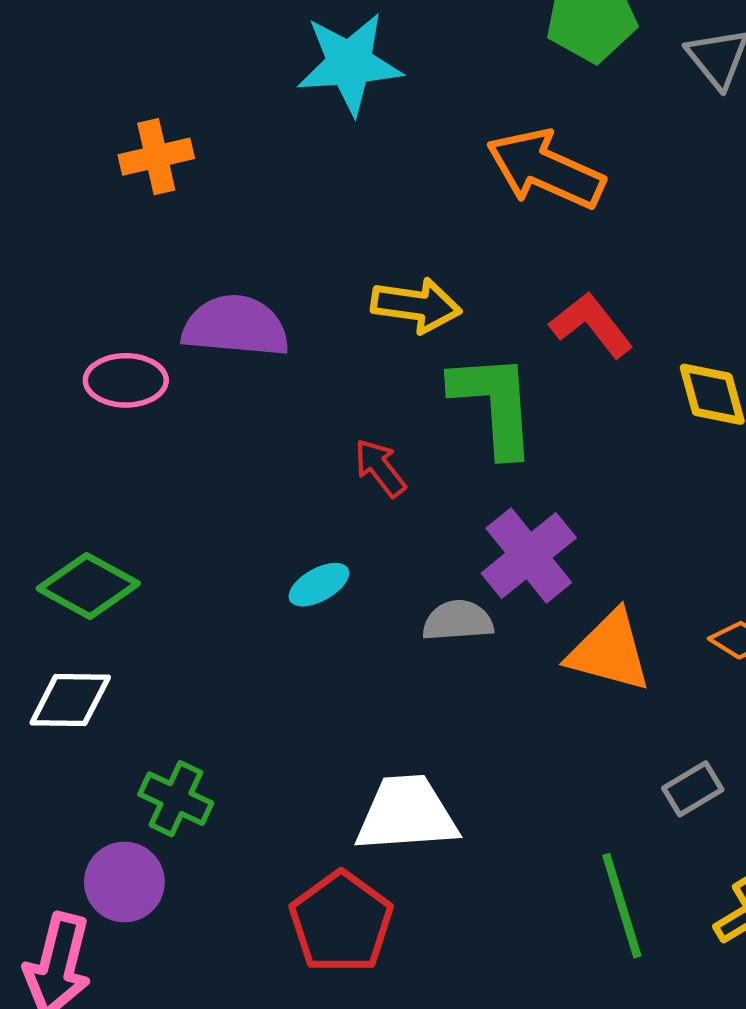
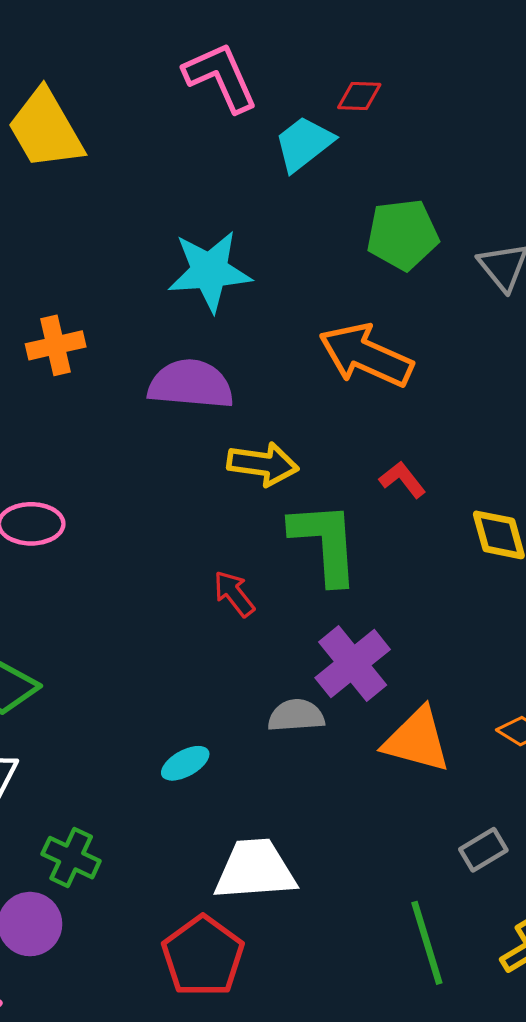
red L-shape: (591, 325) -> (402, 480), size x0.7
purple semicircle: (236, 326) -> (191, 384), moved
cyan ellipse: (319, 585) -> (185, 763), moved

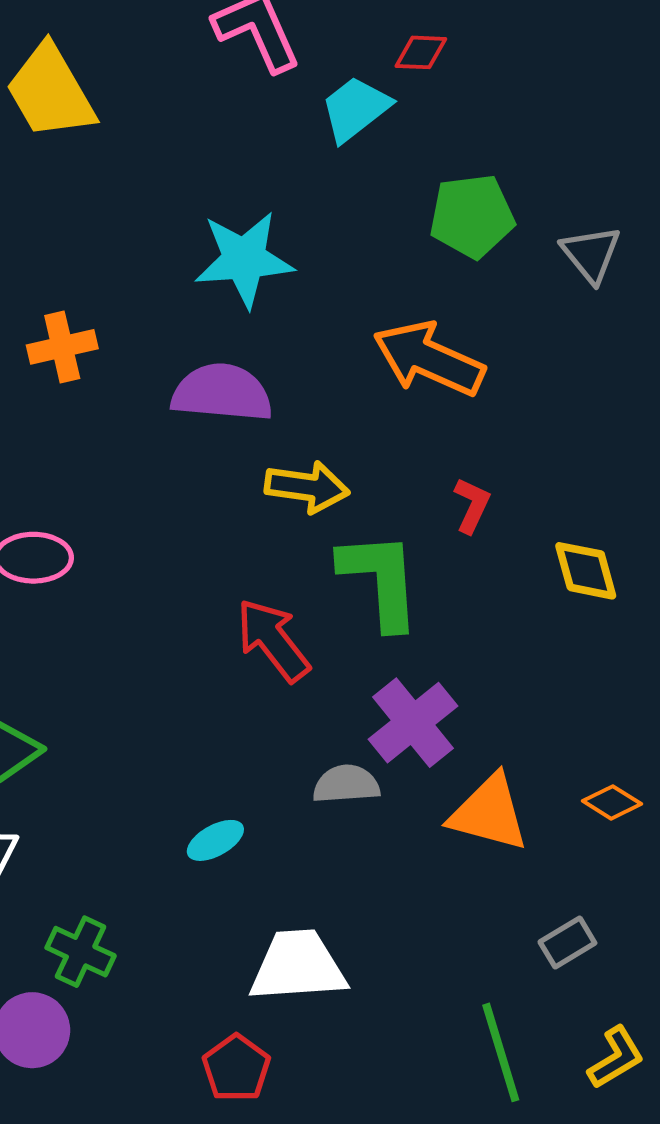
red L-shape: (402, 480) -> (472, 505), turned 63
red arrow: (234, 594) -> (273, 640), size x1.5
red pentagon: (203, 956) -> (236, 1068), size x0.7

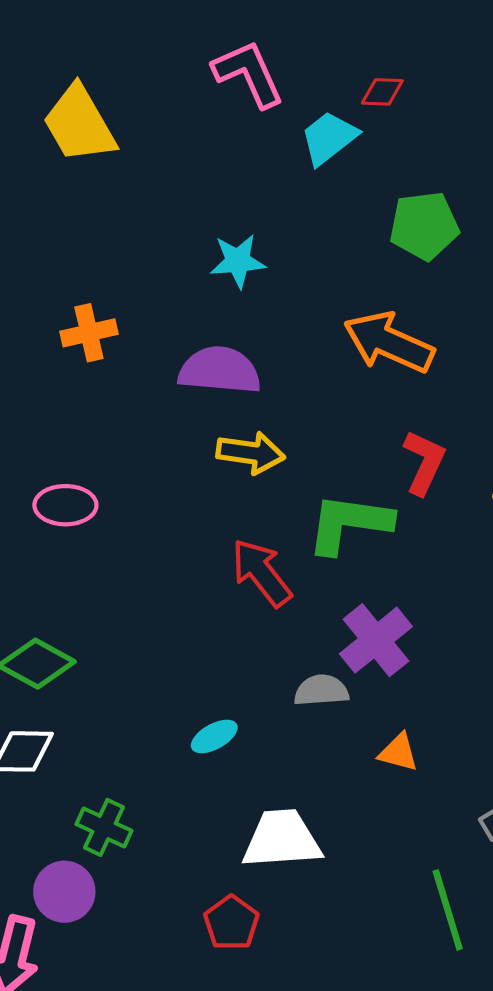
cyan star: (244, 259) -> (238, 261), size x0.7
yellow arrow: (307, 487) -> (251, 453), moved
red L-shape: (472, 505) -> (424, 462), size x1.4
green L-shape: (380, 580) -> (349, 523), turned -78
orange triangle: (489, 813) -> (398, 753), moved, size x0.6

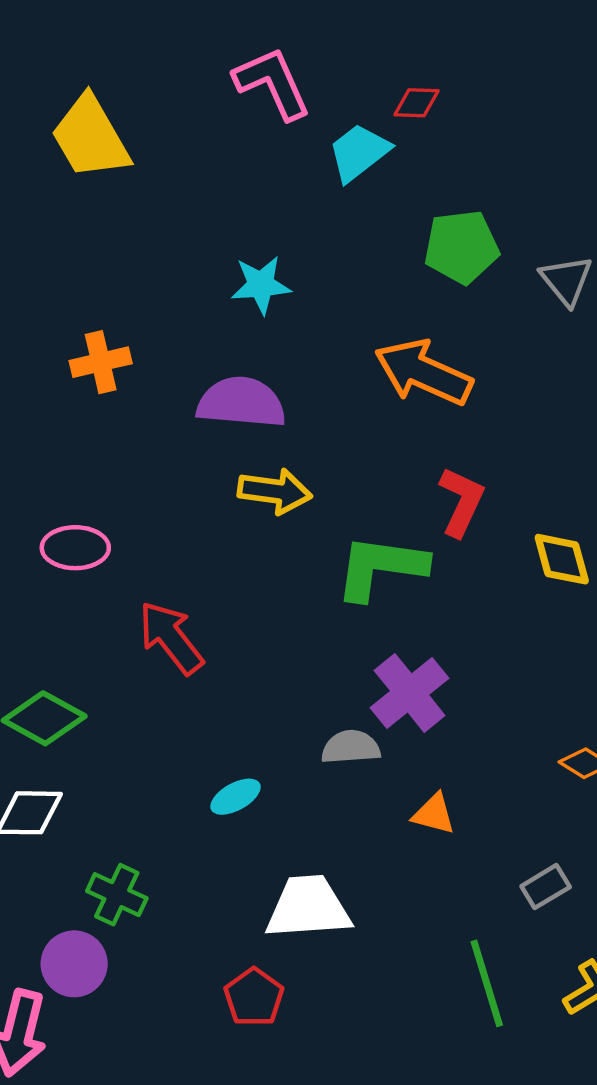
red arrow: (261, 573) -> (171, 638), moved

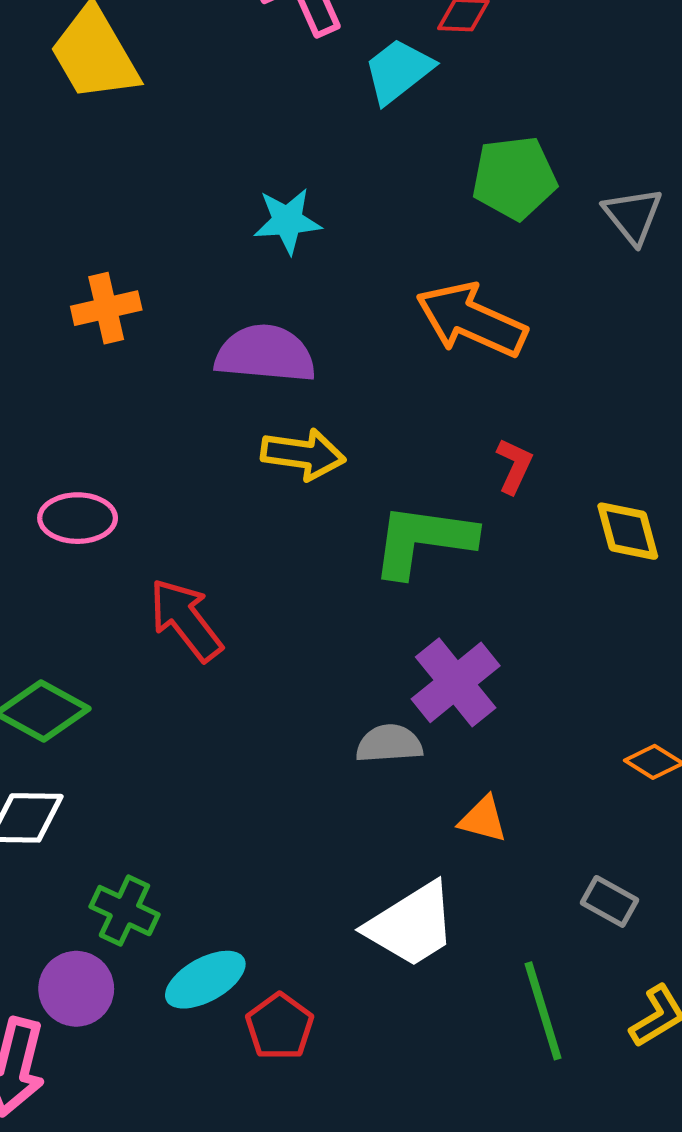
red L-shape: (461, 502) -> (514, 466), size x0.7
cyan ellipse: (236, 797) -> (205, 980), moved, size x1.4
gray rectangle: (546, 887) -> (609, 901), turned 60
white trapezoid: (308, 907) -> (411, 925), moved, turned 152

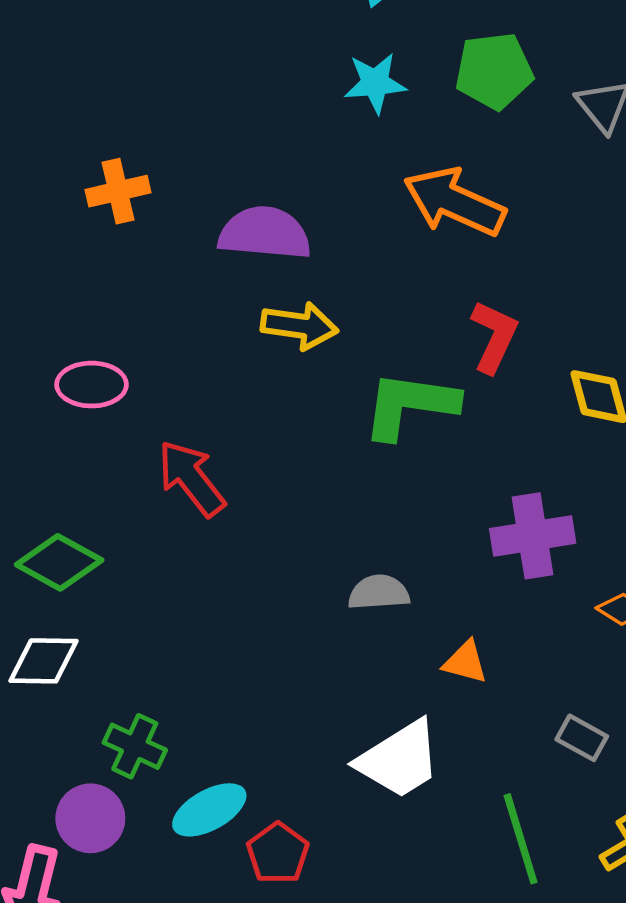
cyan star: (287, 221) -> (375, 83), moved
red L-shape: (514, 466) -> (494, 336), size x1.4
purple cross: (456, 682) -> (533, 536), moved, turned 30

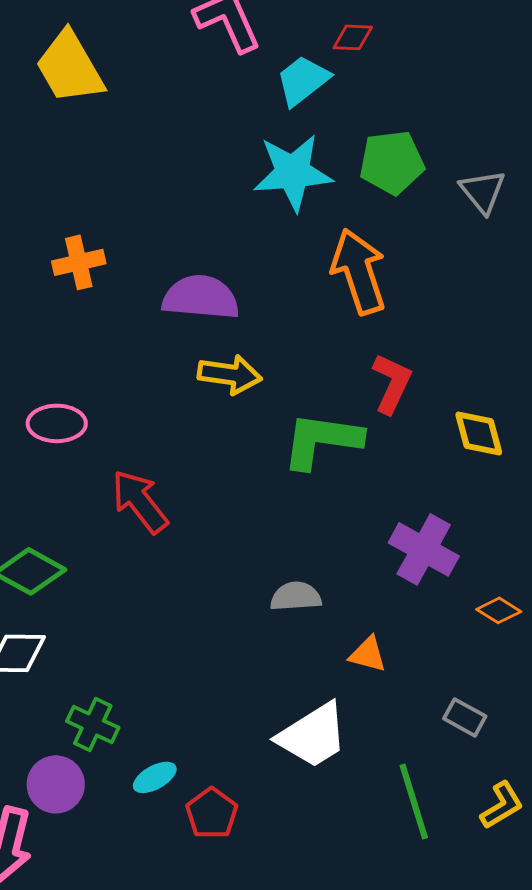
cyan star: (375, 83) -> (293, 172), size x1.5
orange arrow: (454, 202) -> (359, 271), turned 48
purple cross: (533, 536) -> (424, 549), turned 38
cyan ellipse: (209, 810) -> (155, 777), size x0.7

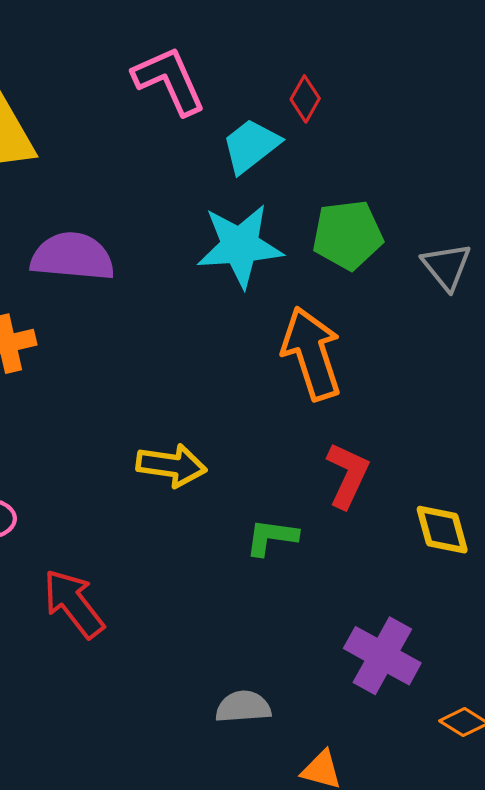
red diamond: (353, 37) -> (305, 99), turned -63
purple semicircle: (201, 297) -> (72, 257), moved
green L-shape: (322, 440) -> (271, 537), size x0.6

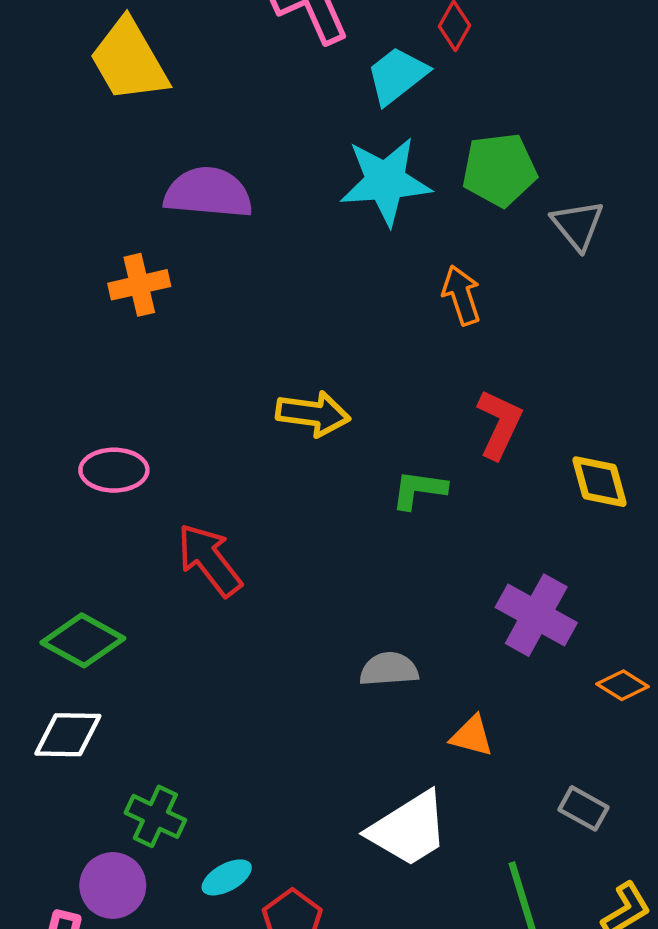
gray triangle: (447, 266) -> (578, 225), moved
orange arrow: (312, 353) -> (461, 295), size x0.6

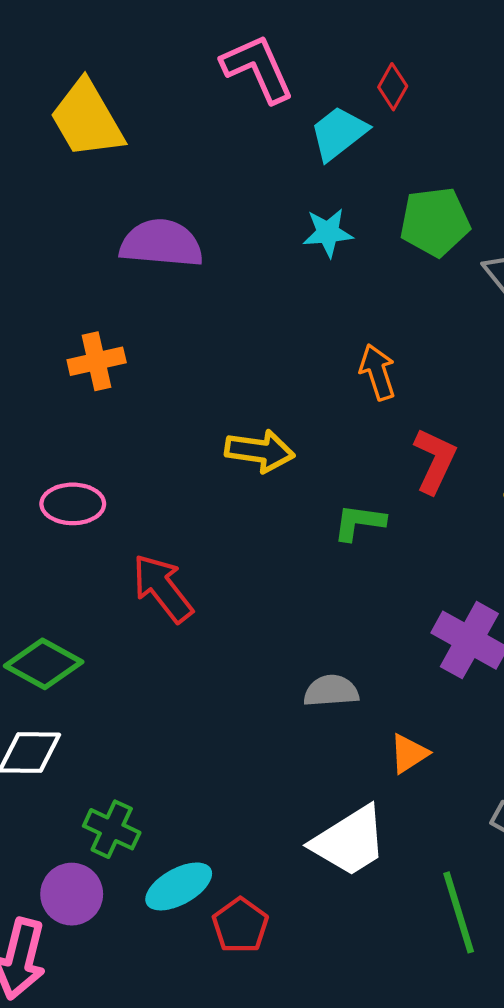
cyan star: (385, 181) -> (328, 233), size x0.6
orange cross: (139, 285) -> (97, 361), moved
orange arrow: (461, 295) -> (378, 372), moved
orange triangle: (472, 736) -> (409, 754), turned -48
cyan ellipse: (227, 877) -> (179, 886), size x1.4

